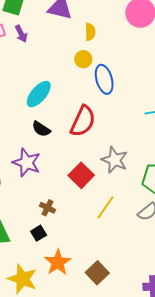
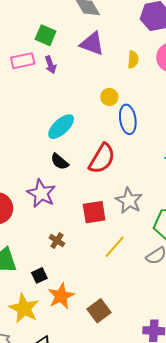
yellow semicircle: (90, 32) -> (133, 60), moved
red square: (81, 175) -> (94, 212), turned 30
black square: (39, 233) -> (39, 275), moved

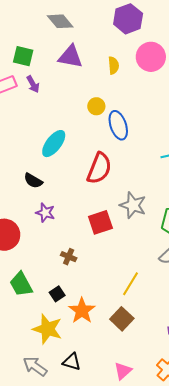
black semicircle: (60, 162) -> (33, 181), moved
purple star: (41, 193) -> (45, 213), size x0.7
yellow line: (115, 247) -> (131, 284), moved

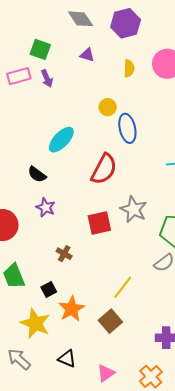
purple hexagon: (128, 19) -> (126, 23), moved
purple triangle: (70, 57) -> (87, 55), size x0.6
black triangle: (72, 362) -> (67, 359), moved

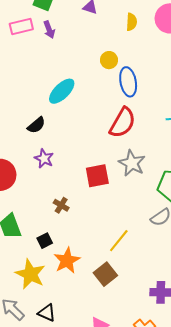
red semicircle: (104, 169) -> (122, 123), moved
black semicircle: (37, 174) -> (36, 125), turned -78
black triangle: (67, 359) -> (47, 313), moved

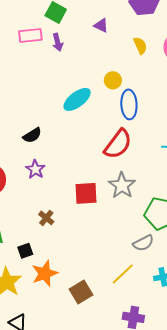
yellow semicircle: (132, 22) -> (140, 46), turned -36
cyan ellipse: (62, 91) -> (77, 99), moved
yellow line: (119, 241) -> (123, 274), moved

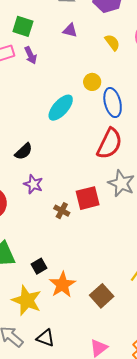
brown cross: (46, 218) -> (62, 211), moved

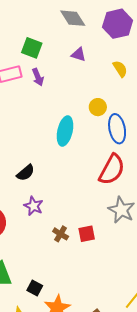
cyan ellipse: (61, 108) -> (65, 131), turned -32
red square: (88, 198) -> (87, 234), moved, size x0.7
black square: (39, 266) -> (35, 288), turned -35

